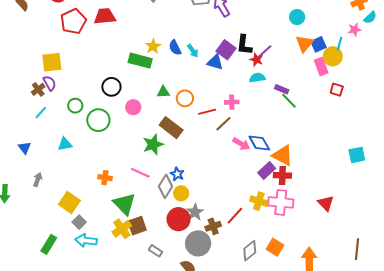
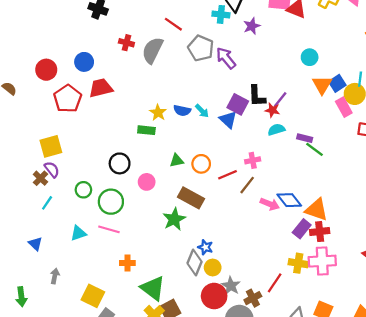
blue semicircle: (175, 48) -> (182, 110), turned -42
green rectangle: (140, 61) -> (146, 130), size x0.7
blue triangle: (215, 62) -> (228, 120), turned 36
pink line: (140, 173) -> (109, 229), moved

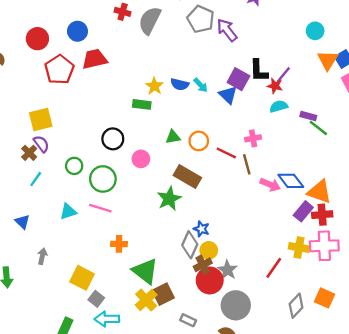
red line: (228, 175) -> (226, 153), turned 48
brown line: (247, 185) -> (247, 164), turned -54
brown cross: (253, 298) -> (203, 265), moved

